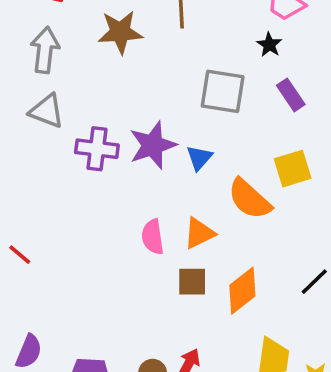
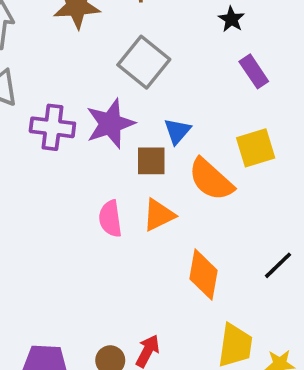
gray square: (223, 91) -> (144, 62), moved, turned 30
blue triangle: (199, 158) -> (177, 131), moved
brown square: (192, 282) -> (151, 161), moved
orange diamond: (242, 291) -> (203, 275), turned -42

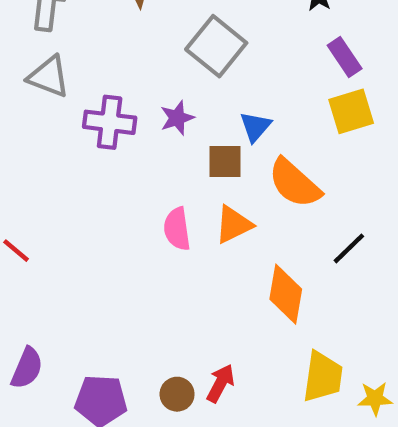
purple star: (110, 124) -> (177, 118), size x0.6
yellow square: (256, 148) -> (351, 111), moved
black line: (278, 265) -> (349, 248), moved

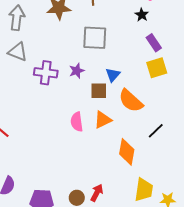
gray square: (216, 46) -> (95, 38), turned -36

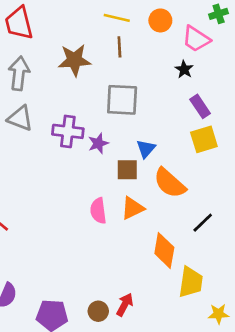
purple cross: (46, 73) -> (68, 131), moved
yellow trapezoid: (144, 190) -> (191, 282), moved

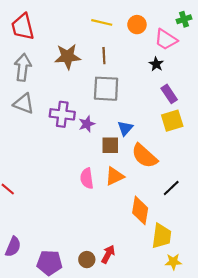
brown line: (119, 47) -> (104, 56), moved
yellow star: (219, 314) -> (173, 262), moved

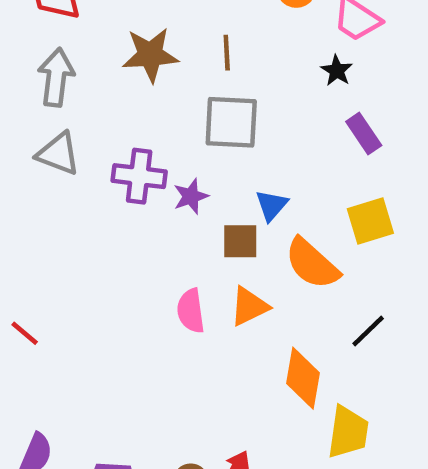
yellow square: (172, 121) -> (370, 221), moved

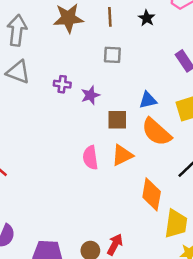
black star: (337, 71) -> (147, 18), moved
gray square: (231, 122) -> (112, 55), size x0.6
purple cross: (139, 176) -> (62, 84), size x0.6
blue triangle: (272, 205) -> (148, 100), moved, turned 36

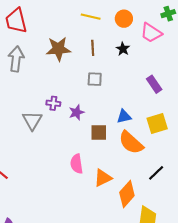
gray triangle: (18, 72) -> (32, 120), moved, turned 40
orange triangle: (122, 155) -> (103, 178), moved
orange diamond: (152, 194) -> (127, 194), turned 32

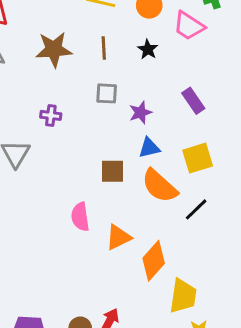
purple cross: (53, 103) -> (51, 115), moved
purple star: (77, 112) -> (140, 113), moved
black line: (156, 173) -> (196, 209), moved

